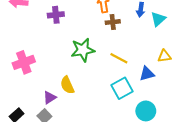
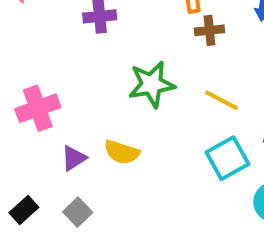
yellow semicircle: (67, 85) -> (122, 152), turned -48
purple triangle: (50, 98) -> (74, 158), moved

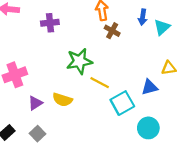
brown cross: (209, 30) -> (112, 31), turned 35
yellow line: (221, 100) -> (100, 83), moved

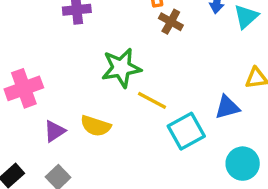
cyan circle: (148, 128) -> (243, 164), moved

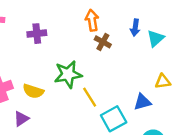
yellow line: (152, 100) -> (90, 97), turned 30
yellow semicircle: (96, 126) -> (33, 91), moved

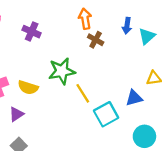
purple cross: (37, 34) -> (32, 32), turned 30

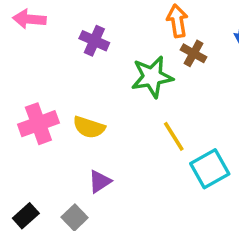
green star: (62, 71) -> (152, 77), moved
purple triangle: (16, 114) -> (100, 181), moved

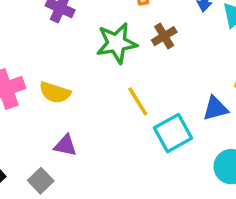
brown cross: (194, 53) -> (164, 36), moved, turned 30
purple triangle: (100, 181) -> (65, 145), turned 45

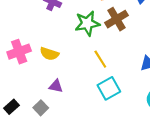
brown cross: (164, 36) -> (117, 19), size x1.5
cyan square: (173, 133) -> (109, 88), moved

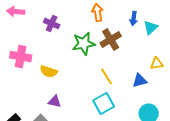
pink cross: (19, 52) -> (21, 56), moved, turned 30
yellow line: (100, 59) -> (107, 76), moved

